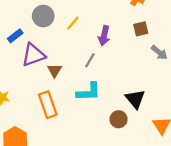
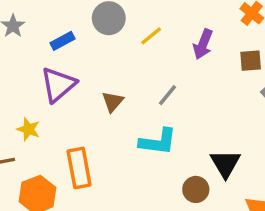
purple arrow: (104, 36) -> (203, 44), moved
purple triangle: (33, 55) -> (58, 85), moved, turned -30
orange rectangle: (48, 105) -> (79, 168), moved

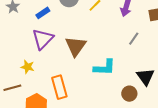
gray line: (168, 95) -> (134, 39), moved
brown triangle: (113, 102) -> (76, 46), size x1.6

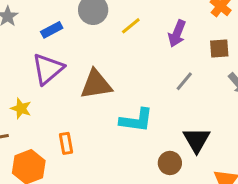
brown triangle: (76, 46) -> (96, 84), turned 40
orange rectangle: (59, 87) -> (66, 143), size x0.6

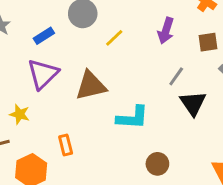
yellow line: (131, 26) -> (114, 38), moved
black triangle: (196, 140) -> (193, 103), moved
brown circle: (170, 163) -> (157, 164), moved

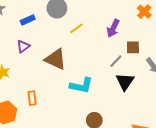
brown square: (208, 42) -> (133, 47), moved
purple triangle: (43, 74) -> (23, 46), size x0.6
brown triangle: (91, 86) -> (56, 59), turned 30

